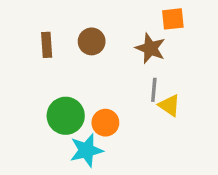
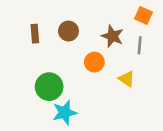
orange square: (173, 19) -> (143, 16), moved, turned 30
gray line: (154, 90) -> (140, 45), moved
orange circle: (105, 123) -> (94, 62), moved

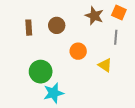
brown star: (112, 36) -> (94, 16), moved

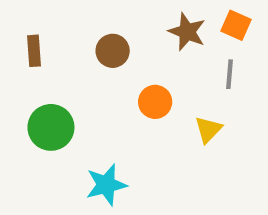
brown rectangle: (29, 28) -> (34, 51), moved
yellow triangle: (105, 65) -> (208, 130), turned 40
green circle: (41, 72) -> (51, 127), moved

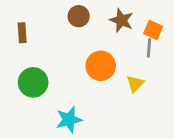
orange square: (236, 25) -> (153, 30), moved
brown circle: (113, 51) -> (79, 16), moved
orange circle: (155, 102) -> (101, 66), size x1.4

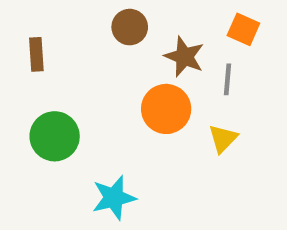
brown star: (121, 20) -> (184, 57), moved
orange square: (153, 30) -> (243, 29), moved
gray line: (149, 48) -> (228, 79), moved

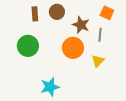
brown rectangle: (36, 54) -> (35, 14), moved
green circle: (55, 136) -> (28, 46), moved

